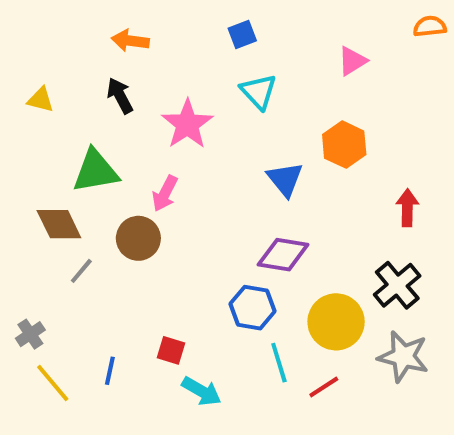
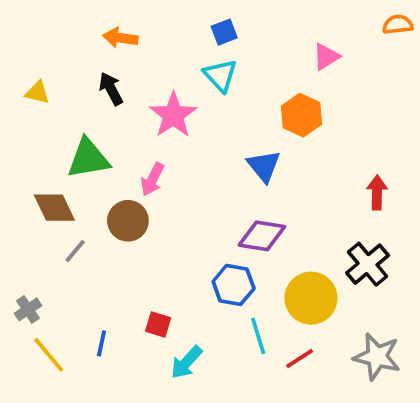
cyan triangle: (259, 92) -> (220, 75), moved
orange hexagon: (344, 145) -> (302, 115), moved
gray star: (403, 356) -> (377, 357), moved
cyan arrow: (202, 391) -> (186, 362), turned 102

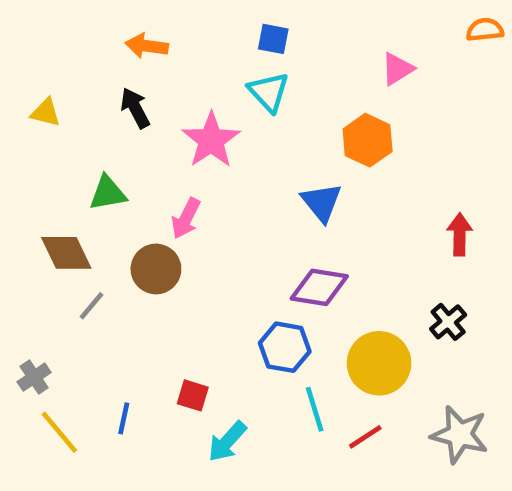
blue square: (224, 32) -> (273, 39), turned 32
green triangle: (88, 158) -> (108, 193), size x0.7
black cross: (368, 264) -> (448, 322), size x0.7

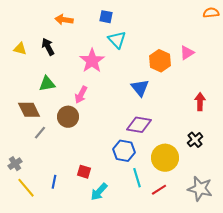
blue square: (273, 39) -> (106, 17), moved
pink triangle: (397, 69) -> (187, 53), moved
black arrow: (135, 108) -> (48, 47), moved

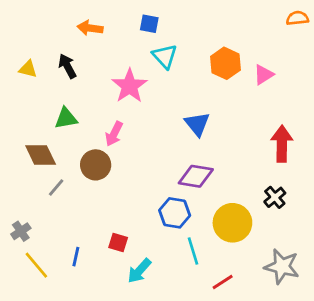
orange hexagon: (160, 61) -> (225, 63), moved
red arrow: (200, 102) -> (282, 144), size x1.4
red line: (159, 190) -> (223, 282), moved

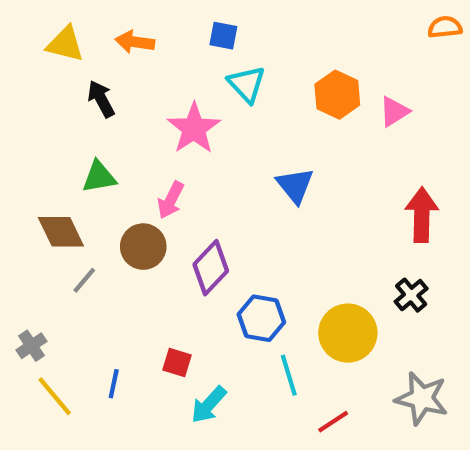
yellow triangle: (28, 69) -> (65, 44), moved, size x1.4
purple diamond: (196, 176) -> (211, 268), moved, turned -56

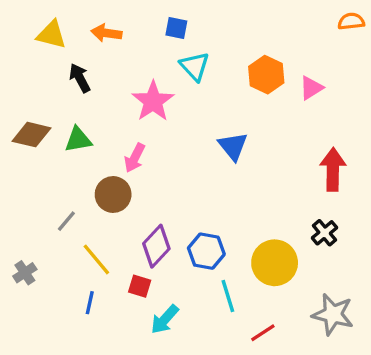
brown diamond: (61, 232) -> (31, 135), moved, turned -51
purple diamond: (211, 268) -> (156, 246), moved
yellow line: (55, 396) -> (96, 259), moved

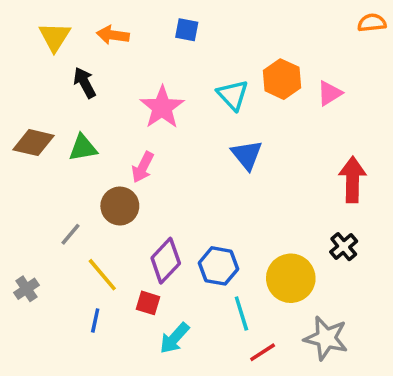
yellow triangle: (51, 35) -> (55, 37), turned 48
cyan triangle: (195, 66) -> (233, 95), moved
gray star: (333, 314) -> (326, 338), moved
red line: (263, 333) -> (263, 352), moved

